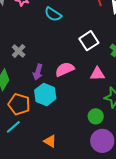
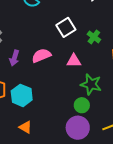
cyan hexagon: (45, 94) -> (22, 95), moved
green circle: (96, 116) -> (82, 105), moved

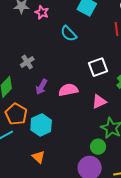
pink triangle: (74, 61) -> (99, 101), turned -35

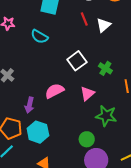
purple arrow: (41, 87) -> (29, 105), moved
green circle: (98, 147) -> (87, 139), moved

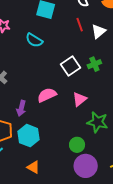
green cross: (105, 68) -> (94, 64), moved, turned 32

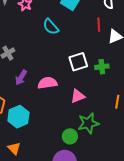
purple arrow: (21, 108) -> (21, 78), moved
green star: (97, 122) -> (88, 123), turned 30
green circle: (77, 145) -> (70, 136), moved

